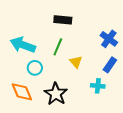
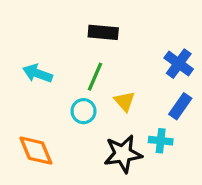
cyan arrow: (23, 45) -> (38, 73), size x0.7
cyan circle: (35, 68) -> (84, 111), moved
black star: (56, 94) -> (123, 154), moved, turned 30

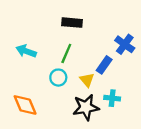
yellow triangle: (125, 101) -> (87, 80), moved
blue rectangle: (180, 106) -> (104, 65), moved

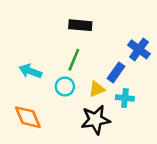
cyan arrow: (26, 51) -> (30, 71), moved
yellow triangle: (87, 80) -> (97, 89), turned 49
cyan cross: (112, 98) -> (125, 98), moved

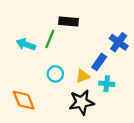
green line: (74, 60) -> (50, 39), moved
cyan arrow: (30, 71) -> (26, 44), moved

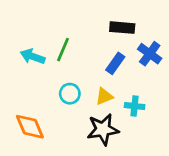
black rectangle: (68, 22) -> (122, 28), moved
blue rectangle: (99, 62) -> (115, 63), moved

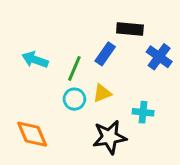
green line: (63, 50) -> (74, 68), moved
blue rectangle: (115, 63) -> (105, 54), moved
yellow triangle: (104, 96) -> (102, 93), moved

